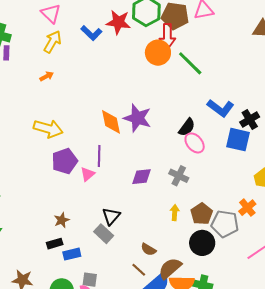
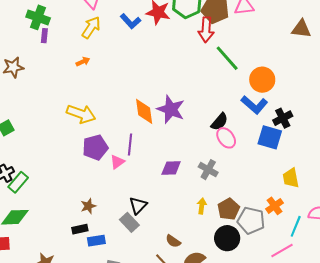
orange circle: (158, 53) -> (262, 80), moved

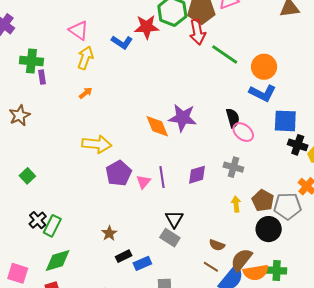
black cross: (283, 118) -> (298, 145), moved, turned -30
black semicircle: (219, 122) -> (233, 118), turned -42
purple line: (130, 145) -> (162, 177), moved
brown star: (88, 206) -> (109, 233), moved

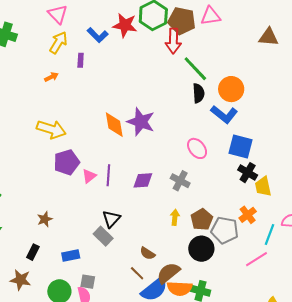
purple rectangle: (42, 77) -> (81, 60), moved
black semicircle: (233, 118) -> (198, 93), moved
black rectangle: (124, 256) -> (33, 252), moved, turned -49

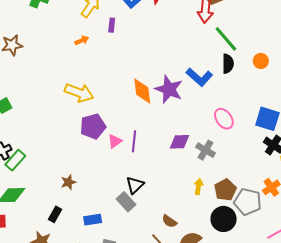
orange circle: (231, 89) -> (261, 61), size x0.6
blue L-shape: (224, 114) -> (199, 77), moved
purple diamond: (143, 180) -> (180, 142), moved

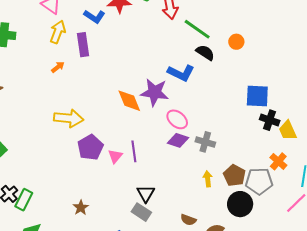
purple rectangle: (112, 25) -> (83, 45), size x1.6
black semicircle: (228, 64) -> (205, 53), turned -42
pink ellipse: (224, 119) -> (177, 119), moved
purple diamond: (180, 142) -> (178, 140), turned 35

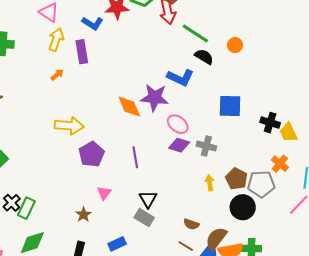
blue square: (257, 96) -> (230, 106), moved
pink triangle: (115, 156) -> (104, 193), moved

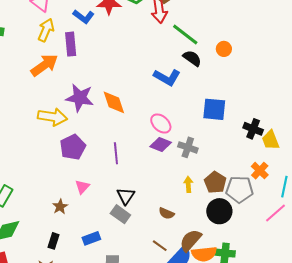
orange arrow: (57, 75) -> (44, 65), size x2.0
purple star: (154, 98) -> (80, 98), moved
brown semicircle: (191, 224) -> (166, 213), moved

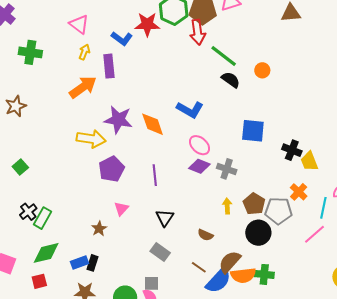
yellow arrow: (46, 30) -> (84, 52), size x0.7
blue L-shape: (167, 77) -> (190, 110), moved
gray rectangle: (120, 214) -> (160, 252), moved
blue rectangle: (91, 238) -> (80, 262), moved

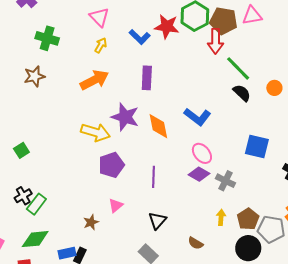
purple rectangle: (109, 66) -> (147, 78), moved
brown star: (16, 106) -> (34, 76), moved

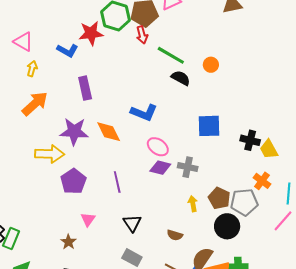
red arrow: (216, 41) -> (142, 35), size x0.7

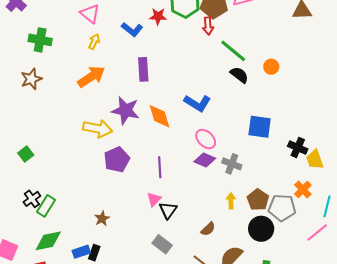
red star: (91, 33) -> (158, 16), size x0.7
pink triangle: (88, 219) -> (154, 199), moved
brown semicircle: (175, 235) -> (208, 229), turned -70

